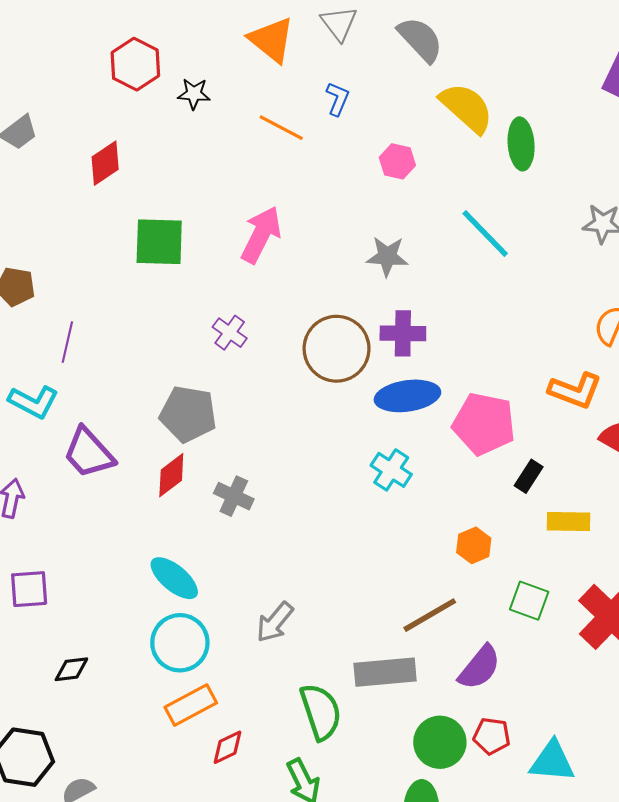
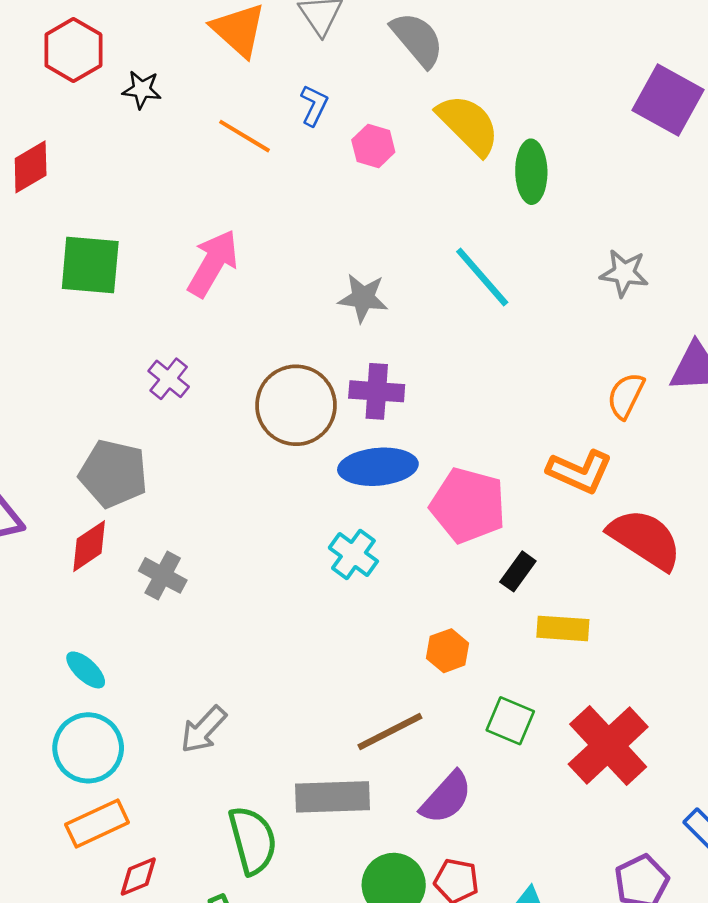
pink hexagon: (397, 161) -> (373, 146), moved
cyan ellipse: (174, 578) -> (86, 670), size x0.7

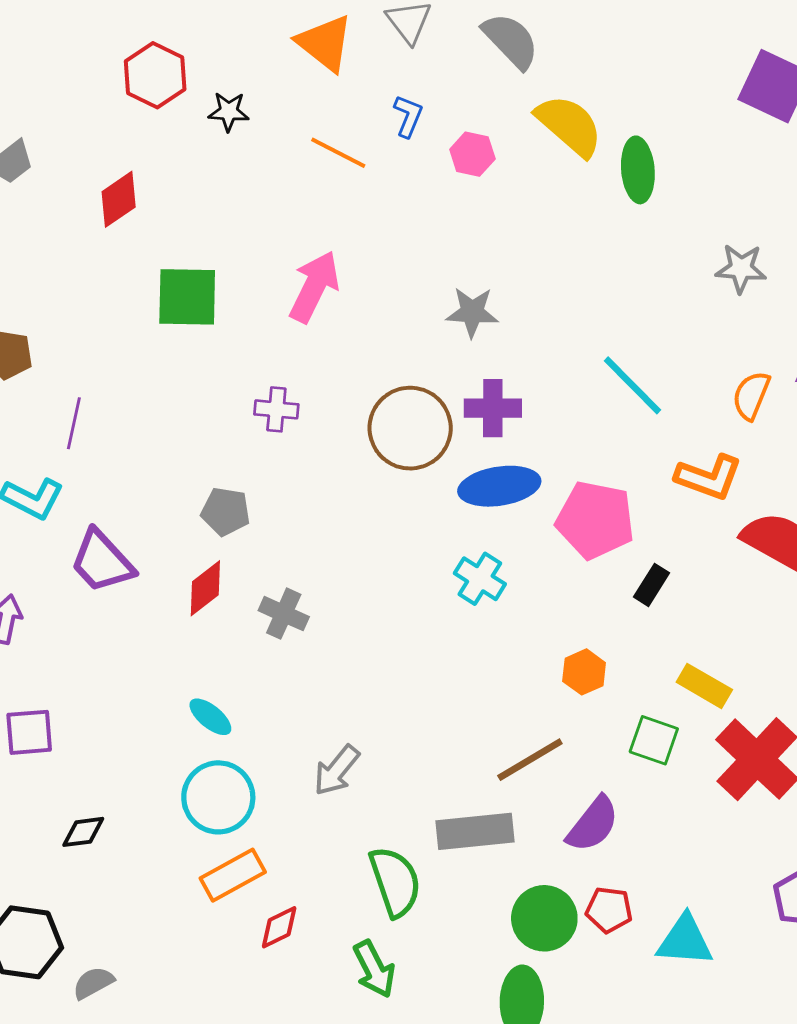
cyan line: (482, 277) -> (632, 385), moved
purple cross: (169, 379) -> (276, 409), turned -30
gray pentagon: (113, 474) -> (226, 511), size x0.7
yellow rectangle: (563, 628) -> (704, 686), moved, turned 30

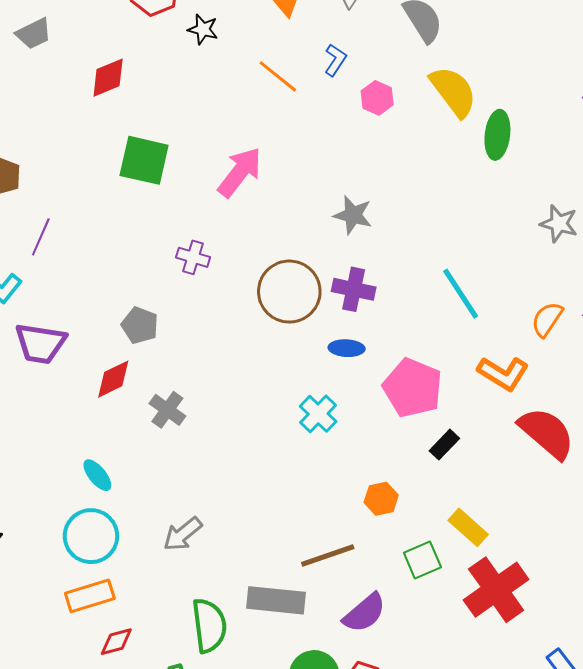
blue ellipse: (499, 486) -> (347, 348), size x0.6
purple trapezoid: (102, 561) -> (41, 343), turned -50
green square: (654, 740) -> (422, 560), turned 36

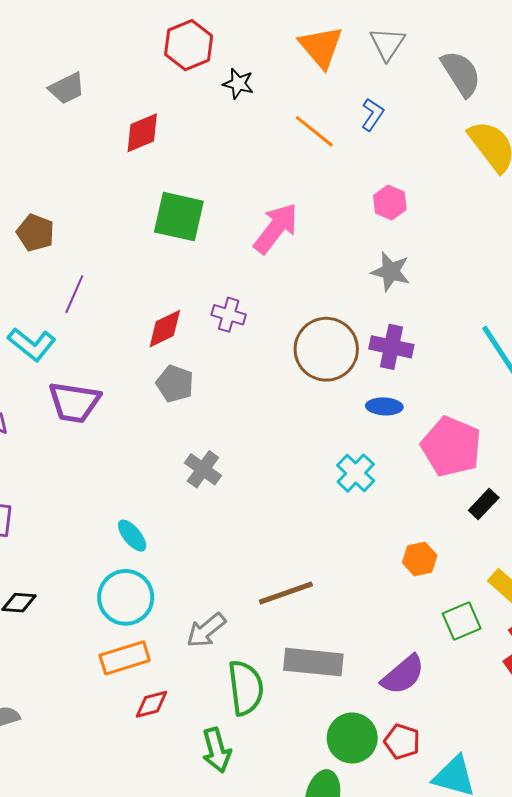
pink hexagon: (377, 98) -> (390, 203), moved
red diamond: (113, 379) -> (165, 329), moved
gray arrow: (183, 534) -> (206, 630), moved
brown line: (328, 555) -> (286, 593), moved

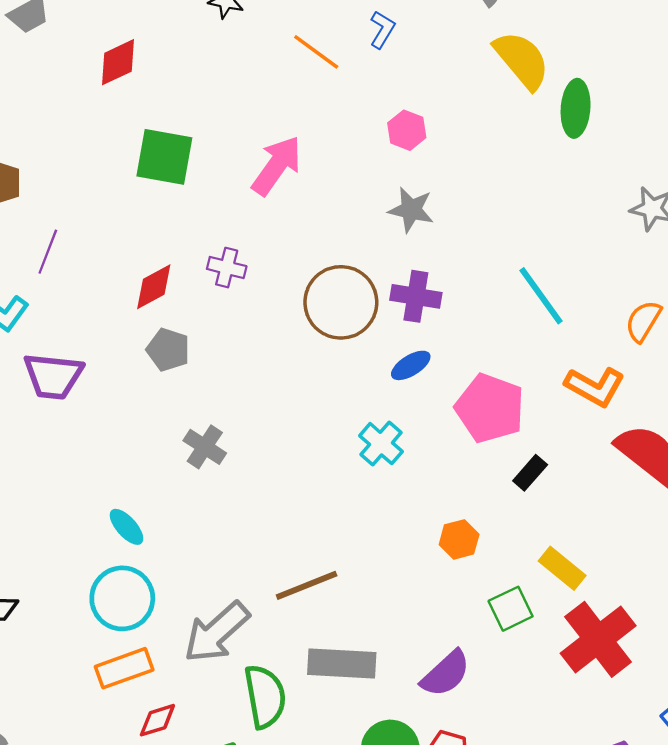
blue ellipse: (384, 406) -> (411, 365), turned -32
gray arrow: (206, 630) -> (217, 632), size x1.5

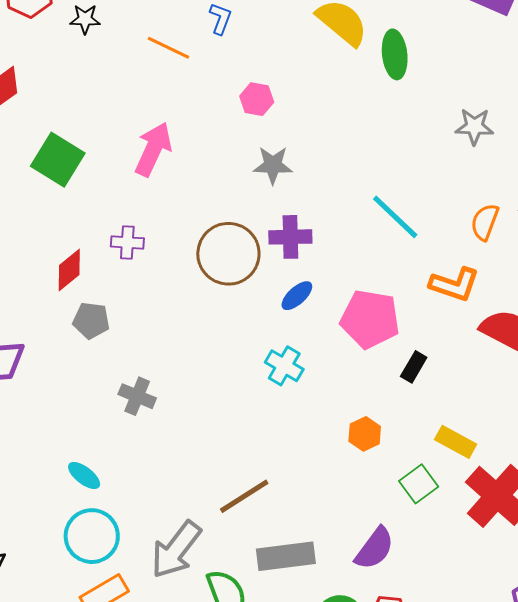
green square: (164, 157) -> (58, 160), turned 32

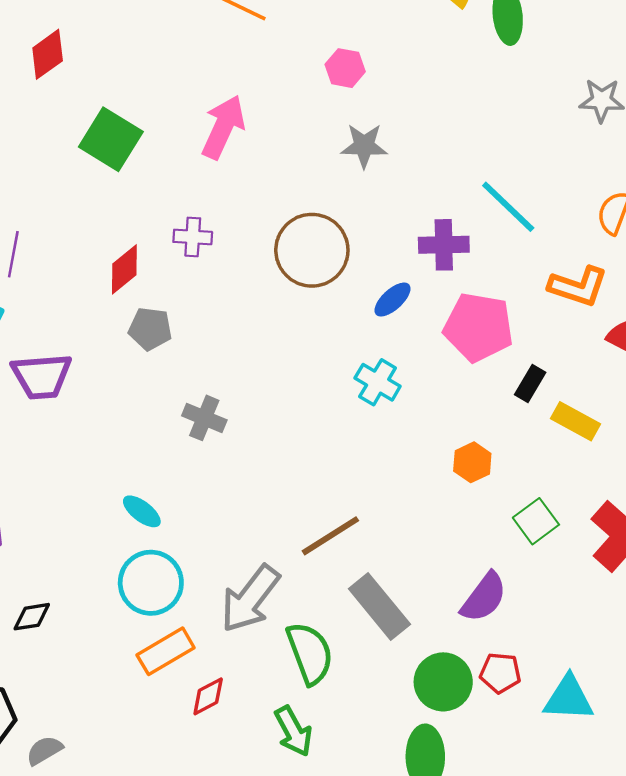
purple cross: (290, 237) -> (444, 245), moved
yellow rectangle: (456, 442) -> (576, 421), moved
gray rectangle: (286, 556) -> (379, 606), turned 58

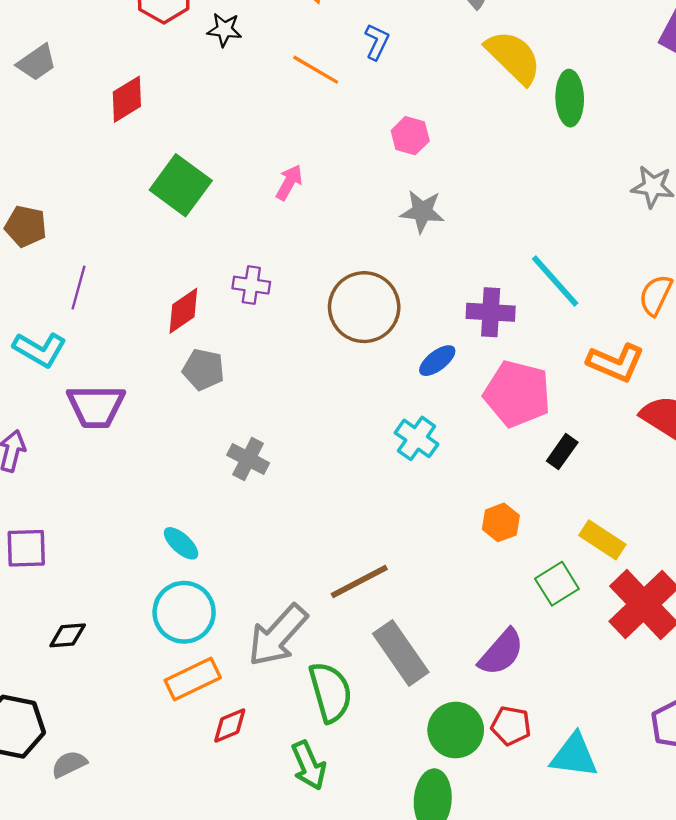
pink arrow: (223, 127) -> (289, 182), size x0.6
yellow rectangle: (576, 421) -> (602, 540), moved

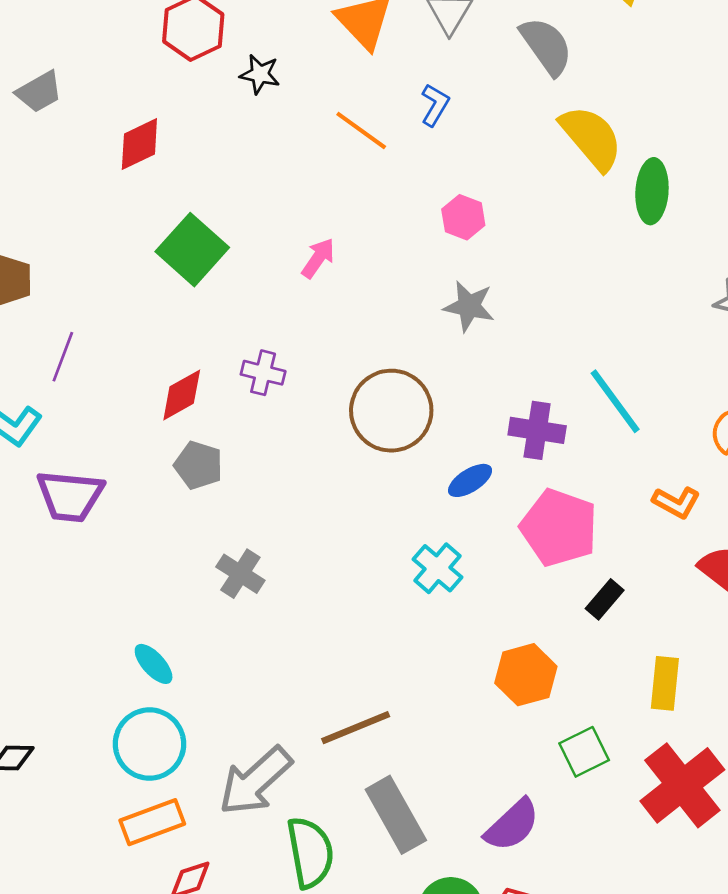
orange L-shape: (616, 363) -> (676, 502), size x0.7
orange hexagon: (501, 522) -> (526, 675), size x1.4
yellow rectangle: (602, 540) -> (665, 683), moved, turned 57

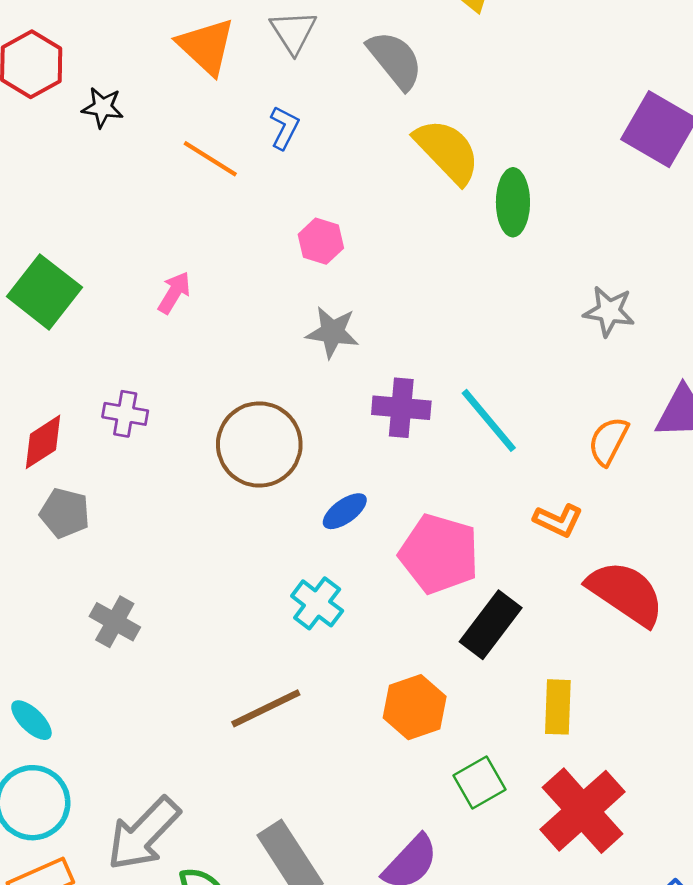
purple cross: (537, 430) -> (401, 408), moved
black rectangle: (605, 599) -> (491, 625), size x1.6
brown line: (356, 728) -> (266, 708), moved

